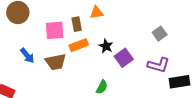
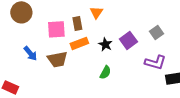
orange triangle: (97, 13) -> (96, 12), turned -48
purple square: (124, 58) -> (128, 40), moved
green semicircle: (102, 87) -> (105, 72), moved

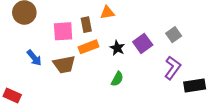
orange triangle: (96, 12) -> (107, 12), turned 48
purple L-shape: (155, 62) -> (173, 68), turned -70

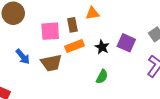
purple square: (143, 43) -> (126, 43), turned -30

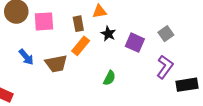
pink square: (50, 31) -> (44, 21), moved
orange rectangle: (75, 46) -> (81, 46), turned -30
black star: (102, 47) -> (108, 34), moved

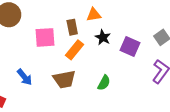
pink square: (44, 21) -> (45, 37), moved
blue arrow: (26, 57) -> (25, 77), moved
brown trapezoid: (56, 64) -> (64, 79), moved

